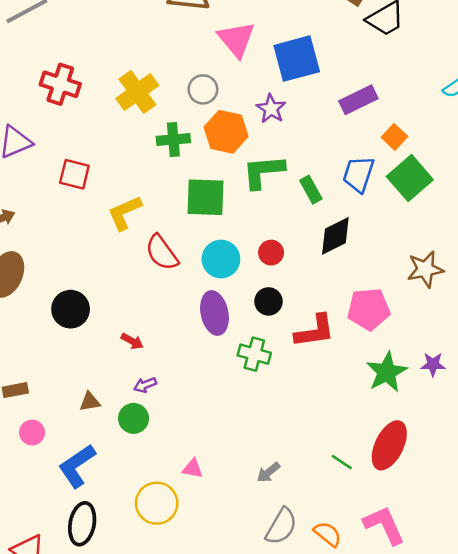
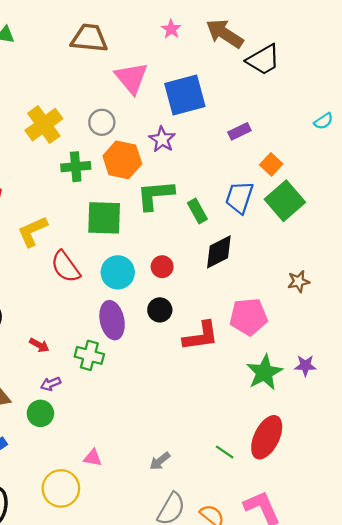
purple rectangle: (358, 100) -> (239, 131), size x0.7
brown star: (425, 269) -> (299, 281), size x0.7
green cross: (254, 354) -> (89, 355), moved

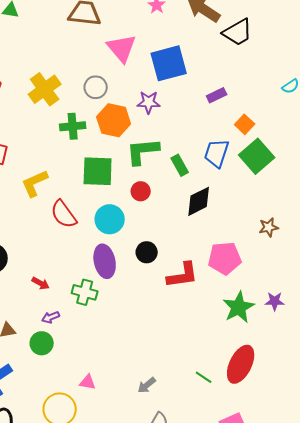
purple star: (162, 139) -> (149, 102), turned -30
red circle: (162, 267) -> (141, 191), moved

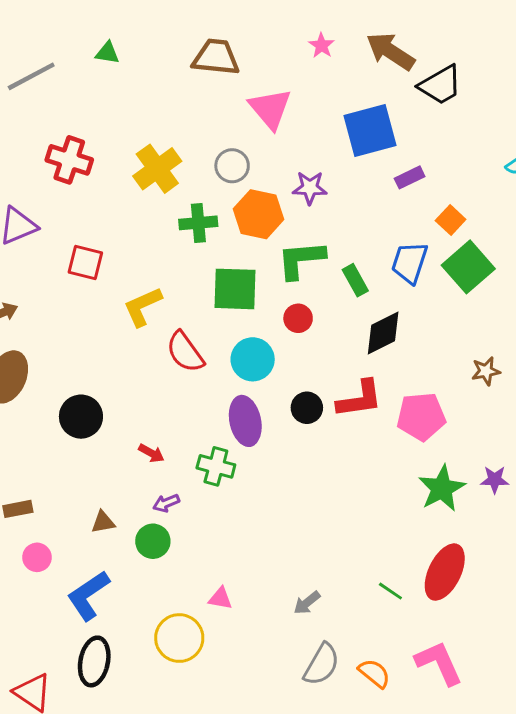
blue square: (169, 63) -> (370, 131), moved
red L-shape: (183, 275) -> (360, 399), moved

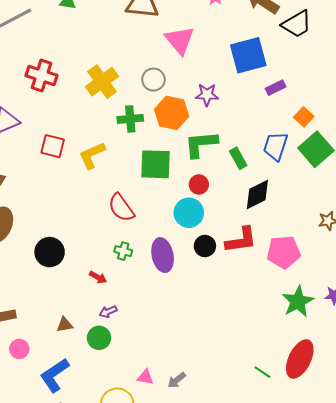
yellow L-shape: (143, 307) -> (92, 155), moved
cyan circle: (253, 359) -> (189, 213), moved
green cross: (216, 466) -> (123, 251), moved, size x0.7
gray arrow: (307, 603) -> (177, 380), moved

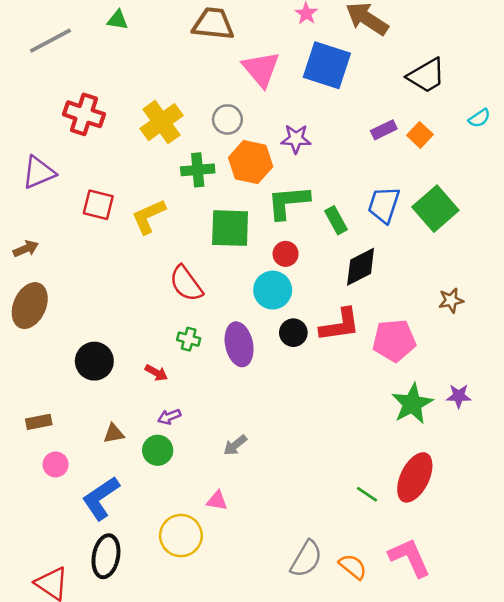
black trapezoid: (297, 24) -> (426, 76), moved
blue square: (248, 55) -> (327, 65), moved, turned 33
orange square: (304, 117) -> (420, 135), moved
black circle: (50, 252) -> (94, 361), moved
gray arrow: (177, 380) -> (235, 445), moved

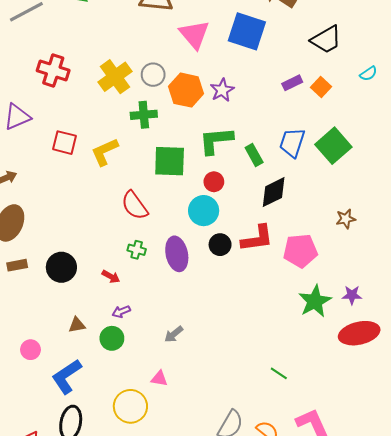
gray circle: (227, 119) -> (153, 75), moved
purple star: (296, 139) -> (222, 90), turned -30
orange hexagon: (251, 162) -> (186, 90), moved
brown rectangle: (39, 422) -> (17, 265), moved
red ellipse: (415, 477) -> (359, 333), moved, turned 51

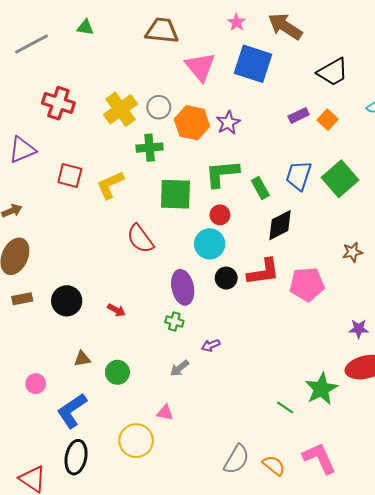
green cross: (137, 250) -> (174, 322), moved
green star: (315, 301) -> (321, 389), moved
purple arrow: (121, 312) -> (211, 345), moved

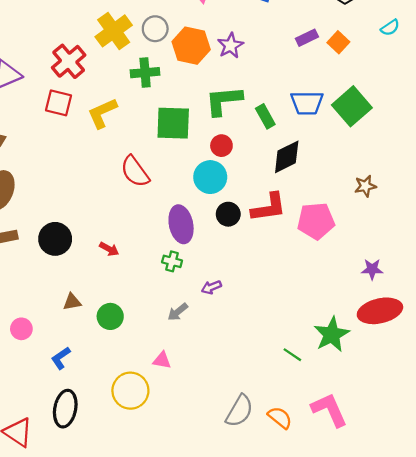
red cross: (58, 103) -> (69, 61), moved, turned 32
blue trapezoid: (299, 176) -> (307, 103), turned -108
blue L-shape: (72, 411) -> (61, 358), size x0.6

